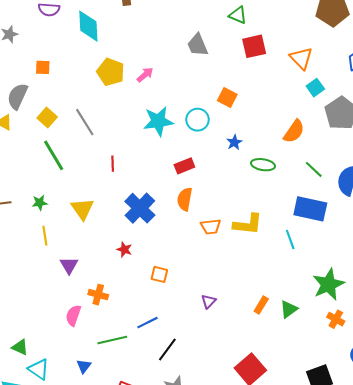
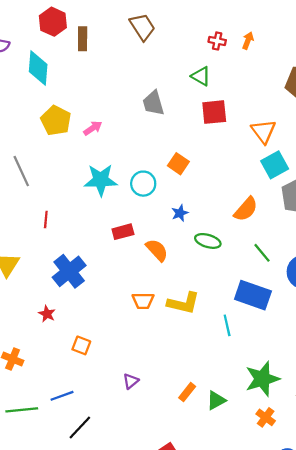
cyan square: (315, 88) -> (275, 165), size x1.4
orange semicircle: (185, 199) -> (157, 250), moved, turned 120

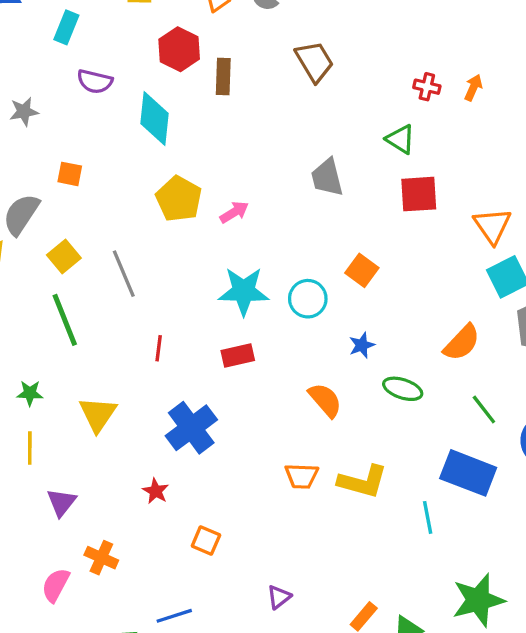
red rectangle: (123, 232) -> (238, 356), moved

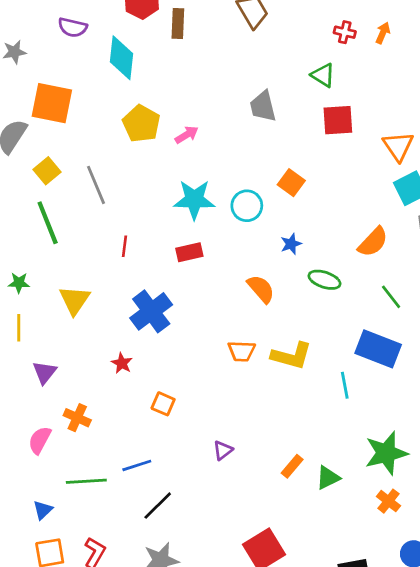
orange square: (70, 174) -> (52, 103), size x2.0

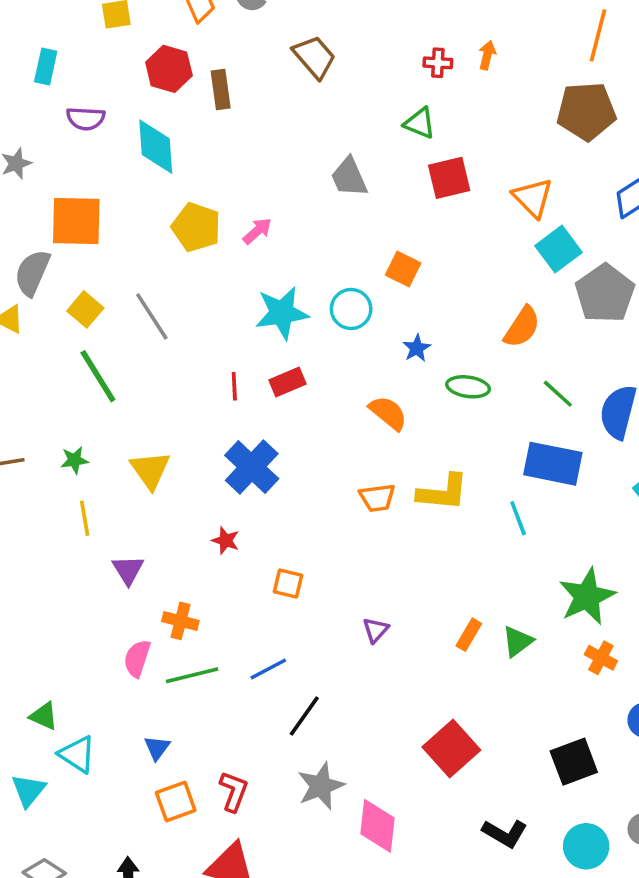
red line: (124, 246) -> (234, 386), moved
green line: (86, 481) -> (192, 675), moved

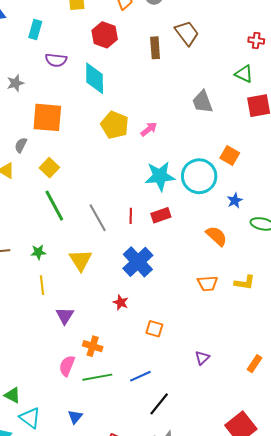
brown rectangle: (221, 90) -> (155, 48), moved
gray semicircle: (32, 273) -> (21, 145), size x0.6
cyan circle: (351, 309) -> (199, 176), size x1.5
gray line: (152, 316) -> (98, 218), moved
yellow L-shape: (443, 492) -> (245, 283), size x0.7

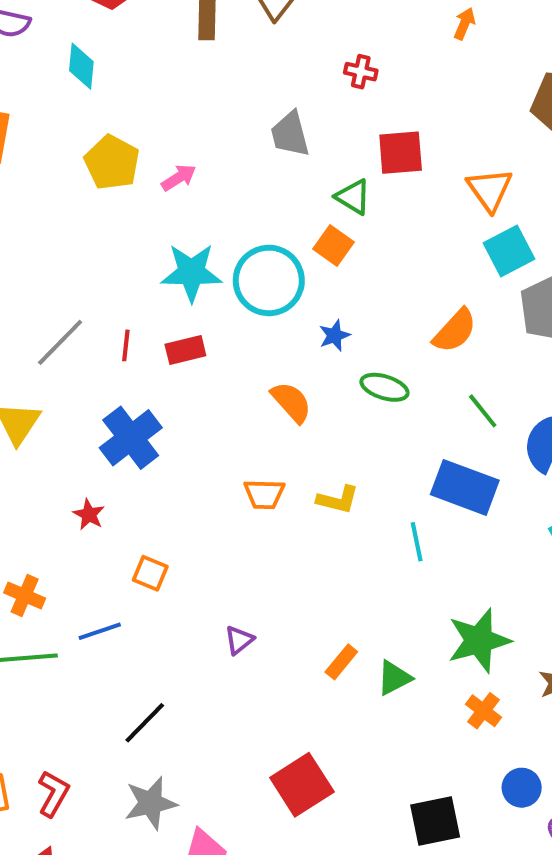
red cross: (256, 40) -> (361, 72), moved
green triangle: (244, 74) -> (353, 197), moved
cyan diamond: (95, 78) -> (81, 66), size x0.7
gray line: (98, 218) -> (60, 342), turned 68
blue line: (140, 376) -> (100, 631), moved

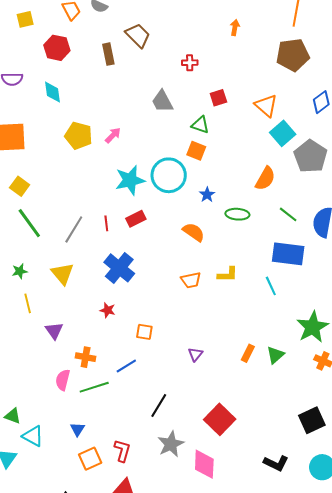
red square: (401, 153) -> (218, 98), size x0.7
red square: (302, 785) -> (220, 419), moved

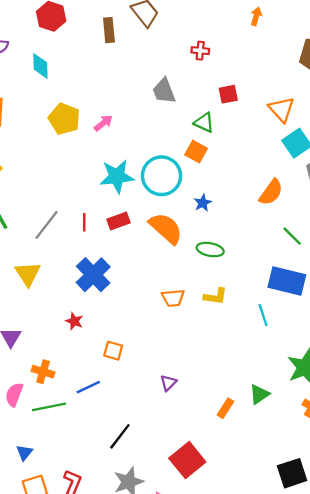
green ellipse: (237, 214) -> (210, 250), moved
orange semicircle: (194, 232) -> (166, 228), moved, size x1.4
orange rectangle: (248, 353) -> (225, 408), moved

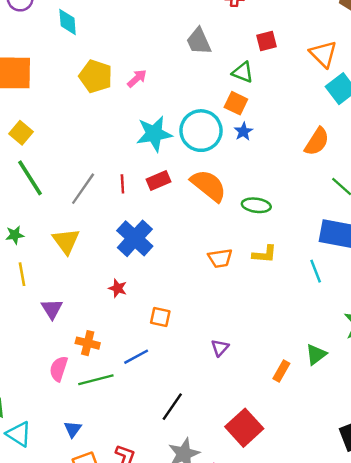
blue star: (203, 203) -> (243, 131), moved

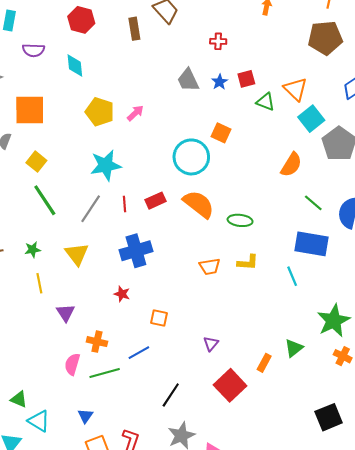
green triangle: (243, 72) -> (266, 102), moved
blue star: (243, 131) -> (220, 82), moved
cyan star: (154, 134) -> (106, 165), moved
blue cross: (135, 238) -> (136, 251), turned 32
red square: (244, 428) -> (230, 385), moved

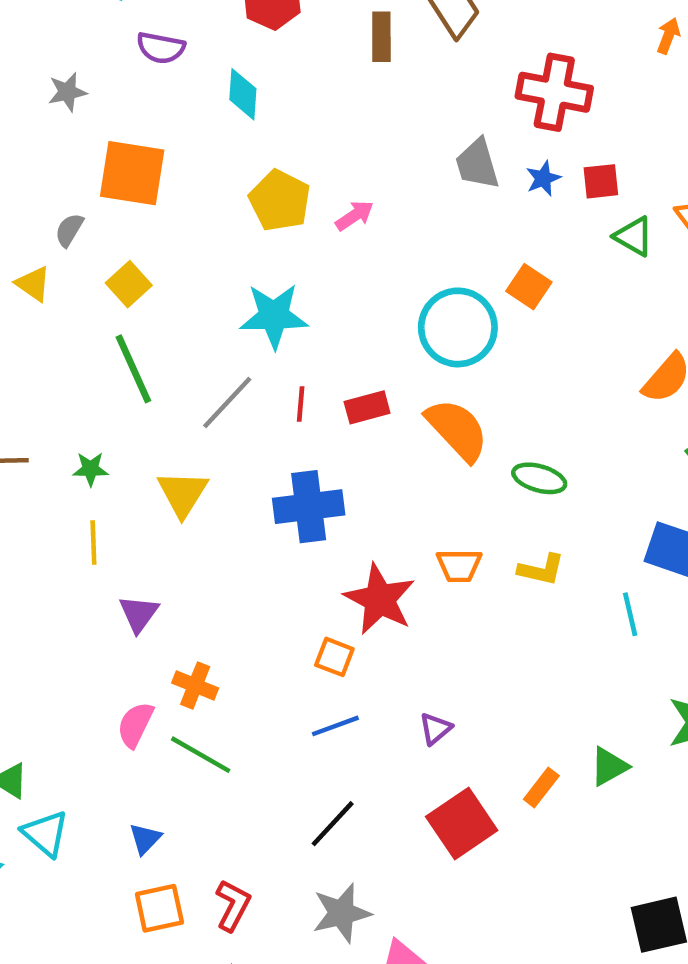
red cross: (218, 41) -> (554, 92), size x2.0
red star: (122, 294) -> (380, 599), moved, size x2.0
blue line: (139, 353) -> (335, 726), moved
green line: (105, 373) -> (201, 755), turned 36

